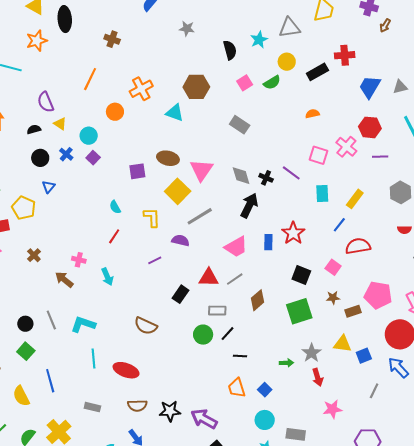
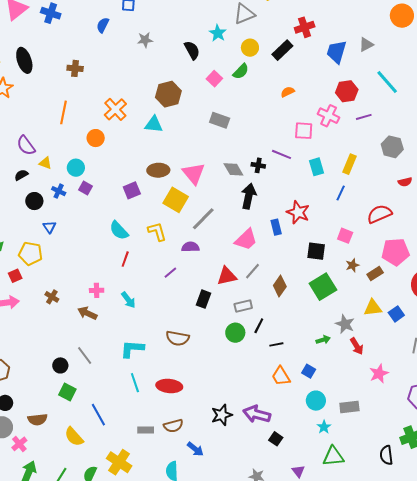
cyan semicircle: (115, 207) -> (119, 230), size x1.5
red semicircle: (358, 246) -> (379, 214), moved
cyan L-shape: (83, 324) -> (132, 349), moved
brown semicircle: (137, 406) -> (173, 426), moved

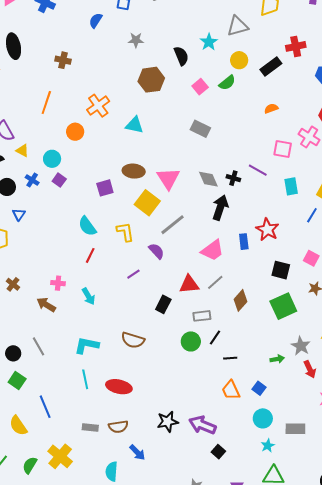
brown hexagon: (168, 94) -> (151, 80), moved
purple semicircle: (190, 247) -> (156, 251), turned 42

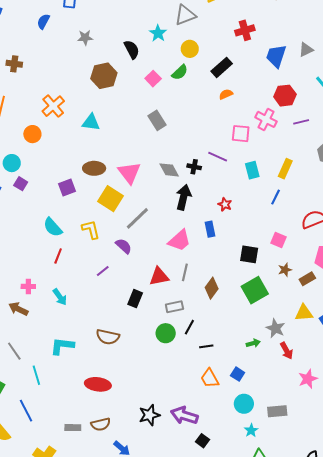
black rectangle: (271, 66) -> (222, 67), moved
gray rectangle: (200, 129) -> (157, 120), turned 36
red star: (267, 229) -> (225, 204), moved, size x0.6
gray line: (215, 282) -> (185, 272), turned -30
cyan line: (85, 379) -> (36, 375), moved

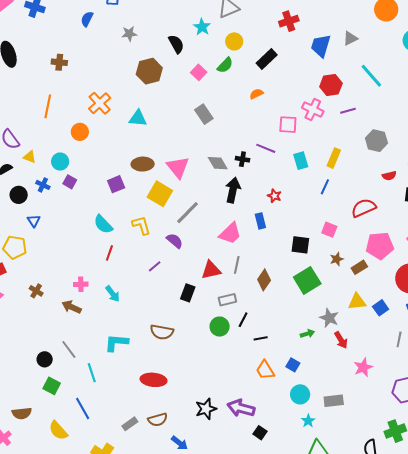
orange semicircle: (226, 94) -> (256, 94), moved
gray rectangle: (73, 428) -> (130, 424), turned -35

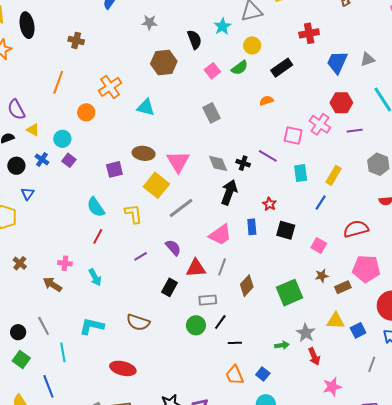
purple semicircle: (175, 241) -> (173, 248), moved
black square: (300, 245) -> (286, 230), moved

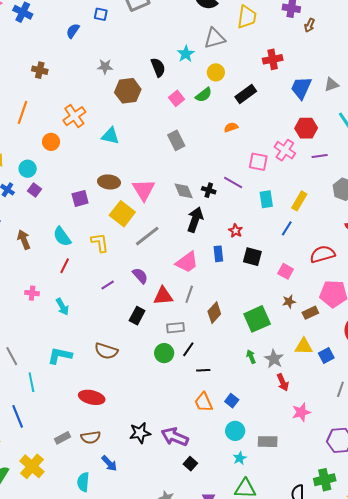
gray star: (149, 22) -> (105, 67), moved
brown arrow: (52, 284) -> (24, 240), moved, turned 36
green arrow: (282, 345) -> (251, 357), moved, turned -104

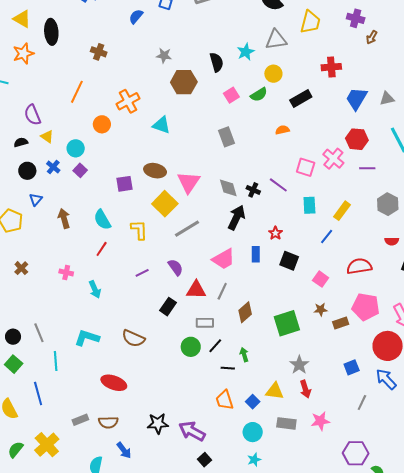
yellow triangle: (304, 346) -> (275, 391), moved
green arrow: (251, 357) -> (244, 355), moved
gray rectangle: (268, 442) -> (286, 423), moved

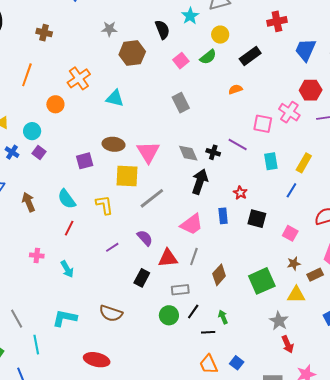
yellow square: (165, 204) -> (127, 176), turned -35
yellow triangle: (275, 391) -> (296, 295), moved

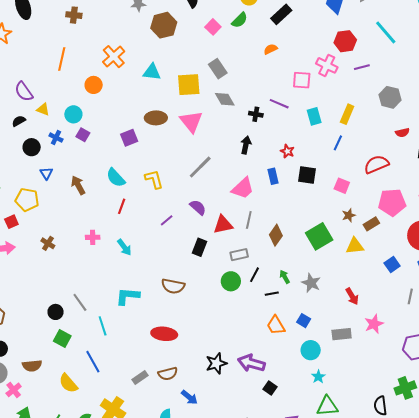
gray diamond: (188, 153) -> (225, 99), moved
yellow square: (127, 176) -> (189, 85), moved
black arrow: (200, 182) -> (246, 145), size x0.7
gray star: (279, 321) -> (311, 283), moved

